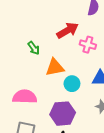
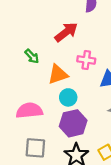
pink cross: (88, 45) -> (86, 60), moved
cyan circle: (72, 84) -> (68, 97), moved

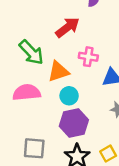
green arrow: (32, 56) -> (31, 52), size x1.6
pink semicircle: (29, 111) -> (27, 92), moved

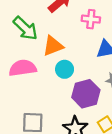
pink cross: (88, 57) -> (91, 19), moved
purple hexagon: (74, 123) -> (86, 94), moved

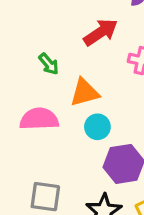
green arrow: (25, 28) -> (49, 64), size x0.6

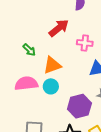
cyan circle: (97, 127) -> (51, 86), moved

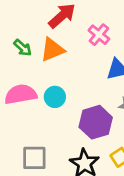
pink cross: (85, 43) -> (99, 35), turned 35
orange triangle: (52, 65) -> (52, 50), moved

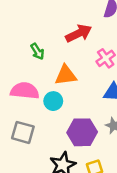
orange triangle: (52, 50) -> (66, 75), moved
gray square: (34, 158) -> (23, 132), moved

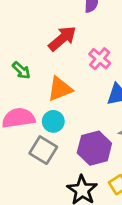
gray square: (23, 132) -> (43, 150), moved, turned 30

